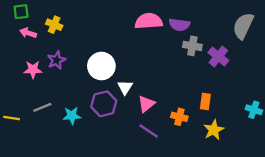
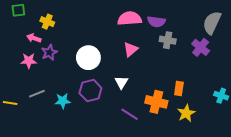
pink arrow: (28, 33) -> (34, 38), moved
purple cross: (218, 57) -> (201, 47), moved
white triangle: (125, 87) -> (121, 82), moved
pink triangle: (146, 104) -> (131, 49), moved
orange cross: (179, 117) -> (156, 102), size x1.5

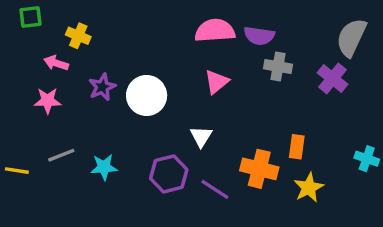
purple star: (49, 52) -> (102, 87), moved
purple hexagon: (90, 91) -> (169, 174), moved

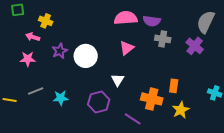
purple line: (215, 189) -> (133, 119), moved

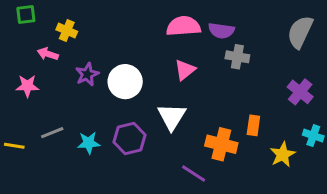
purple cross: (195, 46) -> (300, 92), moved
pink star: (28, 59) -> (27, 86), moved
white triangle: (118, 80) -> (172, 117), size x1.5
purple hexagon: (99, 102) -> (129, 138), moved
yellow star: (181, 110) -> (283, 155), moved

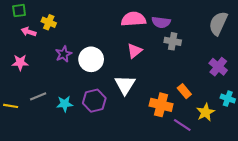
pink arrow: (48, 54) -> (29, 32), moved
orange rectangle: (253, 125) -> (184, 91), turned -48
purple line: (194, 173) -> (182, 125), moved

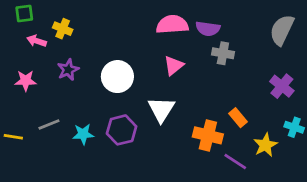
purple star: (64, 54) -> (68, 70), moved

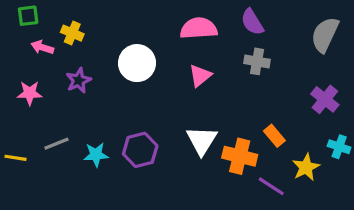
purple semicircle: (208, 29) -> (252, 22), moved, turned 50
white circle: (117, 77) -> (137, 63), moved
white triangle: (161, 109) -> (202, 140), moved

